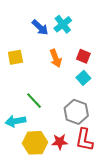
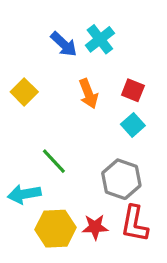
yellow square: (15, 57) -> (24, 92), turned -35

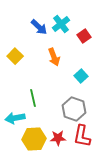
red square: (133, 90) -> (84, 36), moved, turned 32
green line: (54, 161) -> (33, 98), turned 30

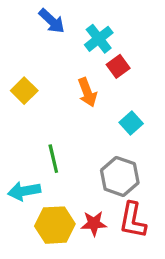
blue arrow: (39, 27) -> (52, 21), moved
red square: (84, 36) -> (118, 66), moved

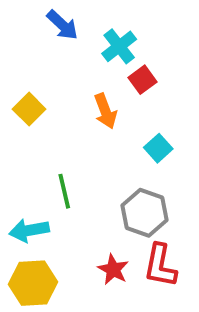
red star: (94, 223) -> (113, 269), turned 30
yellow hexagon: (55, 225) -> (33, 283), moved

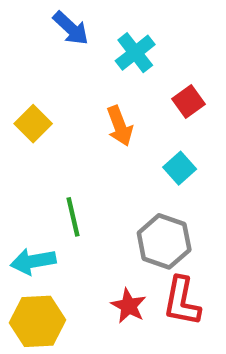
red square: (143, 80) -> (188, 102), moved

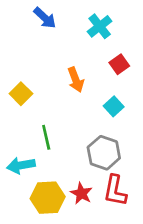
cyan cross: (135, 53) -> (100, 26), moved
yellow square: (33, 124) -> (21, 94), moved
yellow hexagon: (38, 321) -> (48, 198), moved

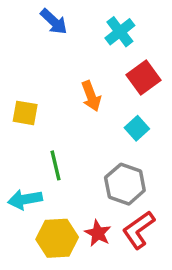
red square: (119, 64) -> (144, 77), size x1.4
yellow square: (21, 94) -> (25, 113), turned -35
red L-shape: (115, 191) -> (138, 230), turned 44

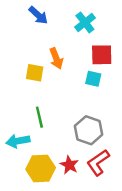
red square: (144, 77) -> (102, 55), turned 35
orange arrow: (91, 96) -> (56, 58), moved
yellow square: (25, 113) -> (35, 73), moved
cyan square: (137, 128) -> (93, 79), moved, turned -35

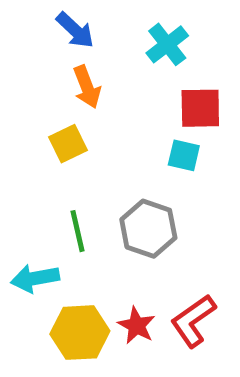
orange arrow: (56, 58) -> (87, 87), moved
yellow square: (35, 73) -> (68, 144), turned -36
gray hexagon: (89, 130) -> (148, 229), moved

